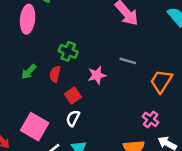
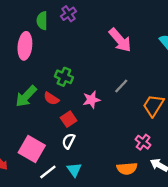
gray line: (128, 61) -> (121, 86), turned -63
green arrow: (29, 72) -> (26, 96), size x1.5
red semicircle: (55, 74) -> (51, 99), turned -70

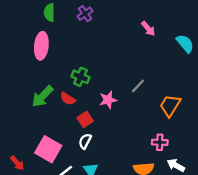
green semicircle: (42, 21) -> (49, 12), moved
pink arrow: (120, 40) -> (148, 29), moved, size x0.6
pink cross: (143, 142) -> (160, 142), turned -35

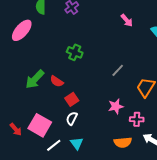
pink ellipse: (41, 46) -> (22, 30), moved, turned 35
green cross: (80, 77) -> (75, 52), moved
pink star: (108, 100) -> (116, 106), moved
red arrow: (17, 163) -> (16, 129), moved

